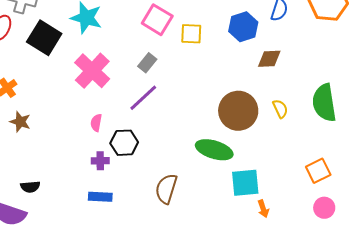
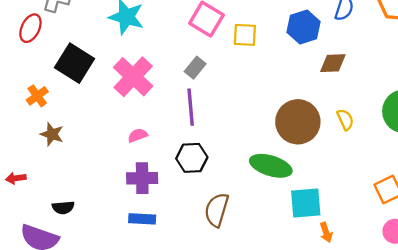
black square: (44, 38) -> (74, 63), moved
purple line: (143, 98) -> (191, 107), turned -52
pink semicircle: (96, 123) -> (138, 135), turned 60
black hexagon: (124, 143) -> (192, 158), moved
purple cross: (100, 161) -> (142, 178), size x1.5

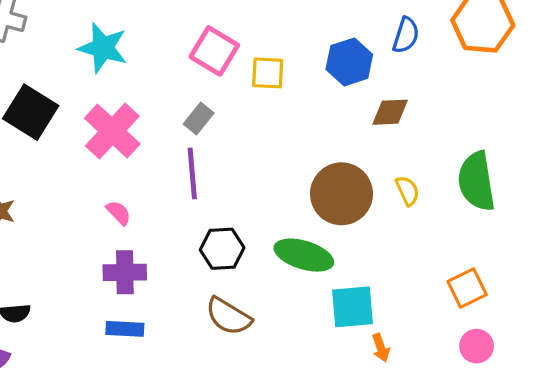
pink semicircle: (138, 135) -> (119, 213), turned 66
black hexagon: (192, 158) -> (222, 249), moved
brown semicircle: (217, 210) -> (228, 316), turned -76

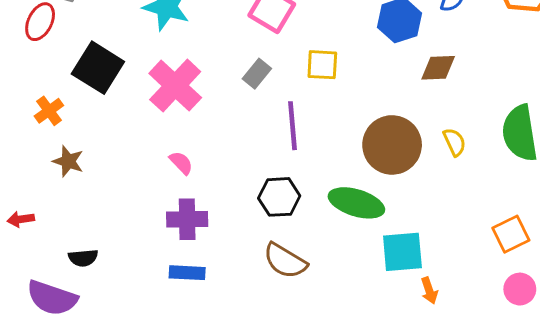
yellow square: (268, 73) -> (322, 65), moved
purple line: (192, 173) -> (293, 126), moved

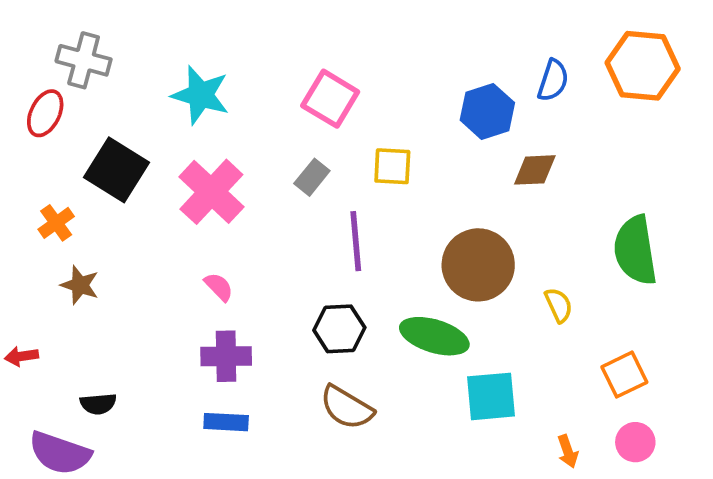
yellow semicircle: (454, 142) -> (559, 305), moved
orange arrow: (429, 291) -> (568, 451), moved

